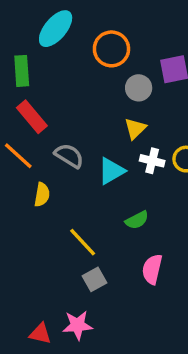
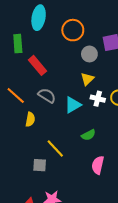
cyan ellipse: (56, 29) -> (39, 18), turned -30
red rectangle: (32, 117) -> (38, 65), moved
gray square: (95, 279) -> (40, 165), moved, turned 32

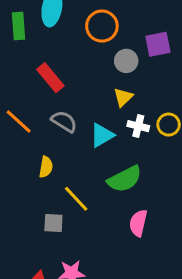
green rectangle: (18, 44) -> (19, 26), moved
yellow semicircle: (30, 119) -> (46, 167), moved
green semicircle: (88, 135) -> (125, 179), size x1.6

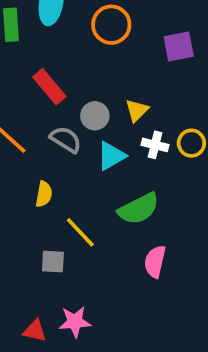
gray circle: (126, 61) -> (95, 116), moved

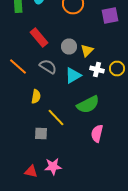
gray circle: (95, 116) -> (69, 46), moved

